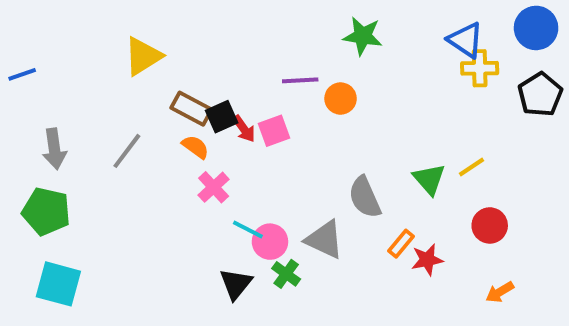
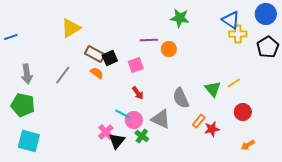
red arrow: (244, 129) -> (138, 93), moved
pink cross: (214, 187) -> (106, 132), moved

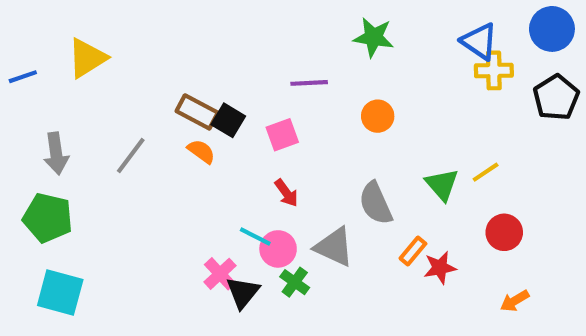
yellow triangle: (71, 28) -> (87, 58), moved
orange circle: (169, 49) -> (378, 116), moved
black square: (110, 58) -> (228, 120), turned -35

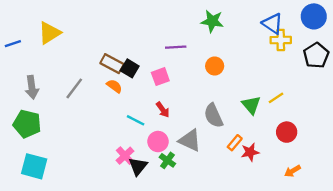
cyan line: (255, 236) -> (136, 120), moved

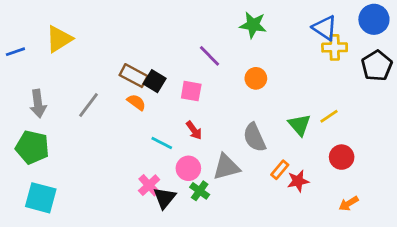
purple line: (176, 47) -> (209, 56), turned 48
pink square: (160, 77) -> (191, 91), turned 30
gray triangle: (190, 140) -> (226, 167), turned -40

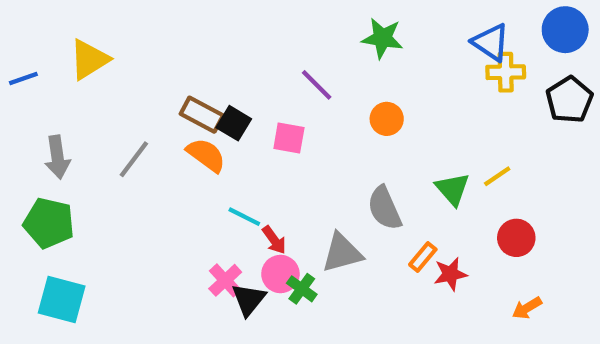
orange semicircle: (136, 102) -> (206, 155), size x1.4
red arrow: (194, 130) -> (274, 240), moved
pink circle: (188, 168) -> (280, 274), moved

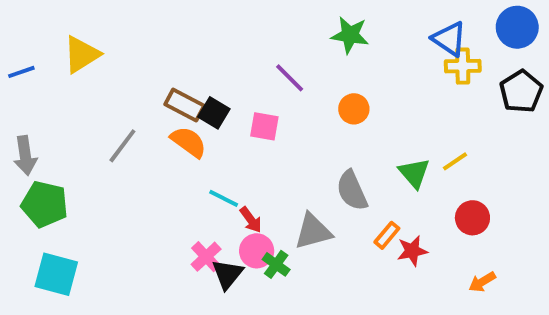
gray arrow: (57, 157) -> (25, 156), moved

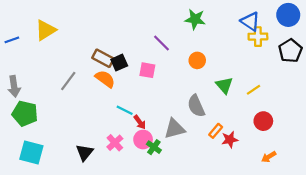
black square: (214, 113) -> (119, 63), turned 35
green triangle: (414, 173) -> (224, 85), moved
black triangle: (227, 274) -> (85, 153), moved

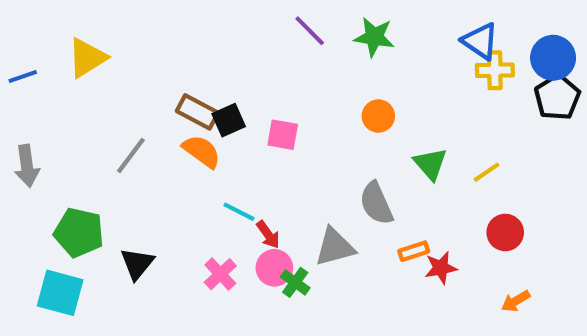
blue circle: (288, 15) -> (553, 58), moved
purple line: (161, 43) -> (310, 31), moved
green pentagon: (25, 114) -> (79, 232), moved
orange rectangle: (216, 131) -> (414, 251), turned 32
black triangle: (85, 153) -> (137, 264), moved

